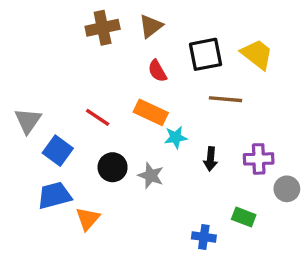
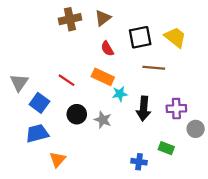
black arrow: (211, 159) -> (144, 109), size x1.5
orange triangle: (88, 219) -> (58, 159), moved

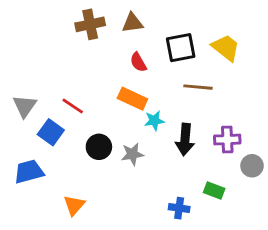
brown triangle: (103, 18) -> (132, 23), turned 30
red line: (67, 80) -> (73, 106), moved
gray star: (103, 120) -> (132, 154), turned -30
blue trapezoid: (37, 133) -> (29, 172), moved

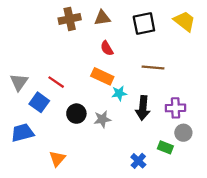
black square: (181, 48) -> (144, 23), moved
yellow trapezoid: (226, 48) -> (185, 21), moved
gray circle: (252, 166) -> (183, 133), moved
blue cross: (179, 208) -> (138, 161), turned 35

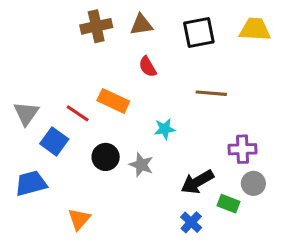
yellow trapezoid: (185, 21) -> (255, 29), turned -35
orange rectangle: (102, 76) -> (113, 101), moved
black arrow: (143, 108) -> (197, 182), moved, turned 55
gray star: (102, 119) -> (141, 165), turned 30

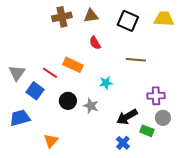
black square: (199, 32) -> (128, 21), turned 35

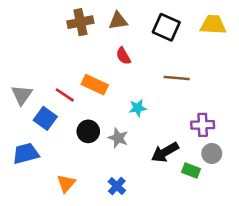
blue cross: (123, 143) -> (117, 186), moved

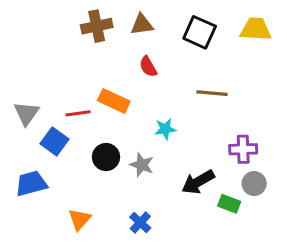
red line: (65, 95) -> (78, 113), turned -42

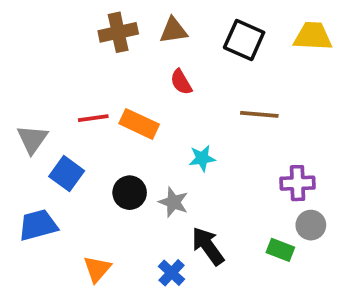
red line: (78, 113) -> (93, 118), moved
black arrow: (198, 182) -> (208, 246), moved, turned 84

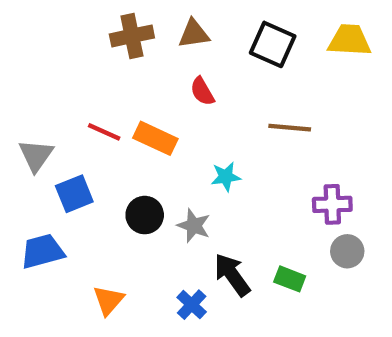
red line: (93, 118) -> (104, 132), turned 32
blue square: (67, 174) -> (74, 194), turned 32
green rectangle: (280, 250) -> (290, 279), moved

